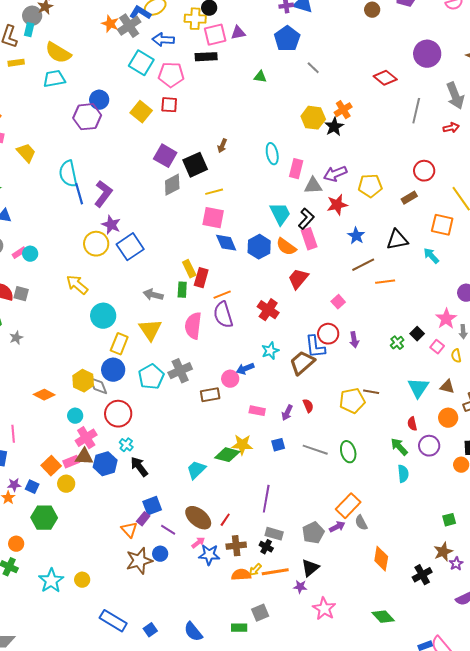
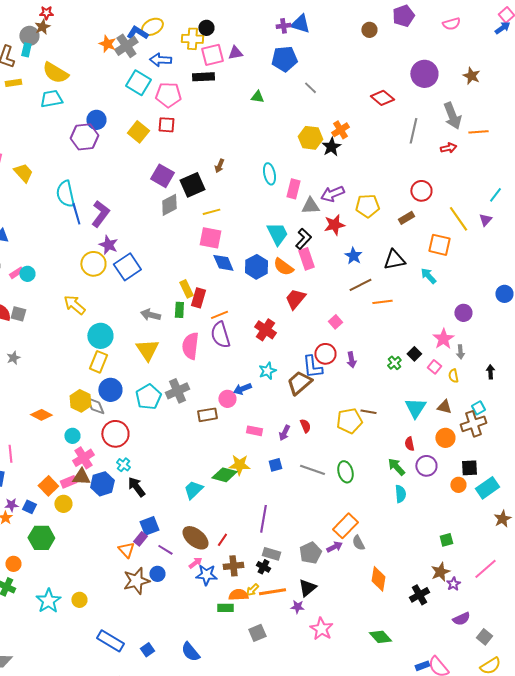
blue pentagon: (287, 39) -> (284, 59), turned 30
yellow rectangle: (119, 344) -> (98, 362), moved
green rectangle: (239, 628) -> (225, 608), moved

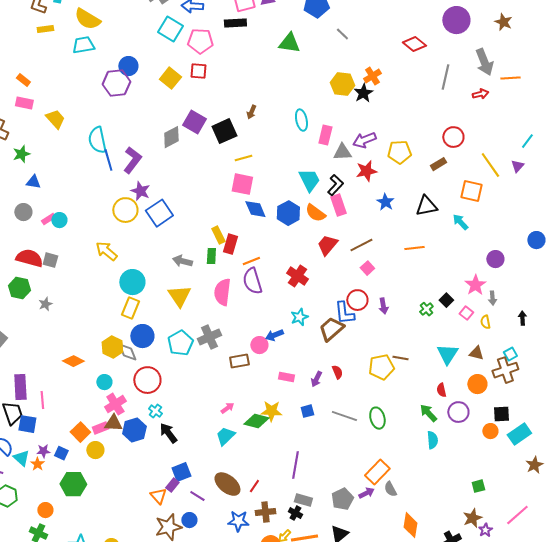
green triangle: (257, 97) -> (289, 43), size x1.6
gray diamond: (169, 205) -> (171, 137), moved
brown line: (360, 285) -> (361, 245), moved
pink arrow: (195, 563) -> (227, 408), moved

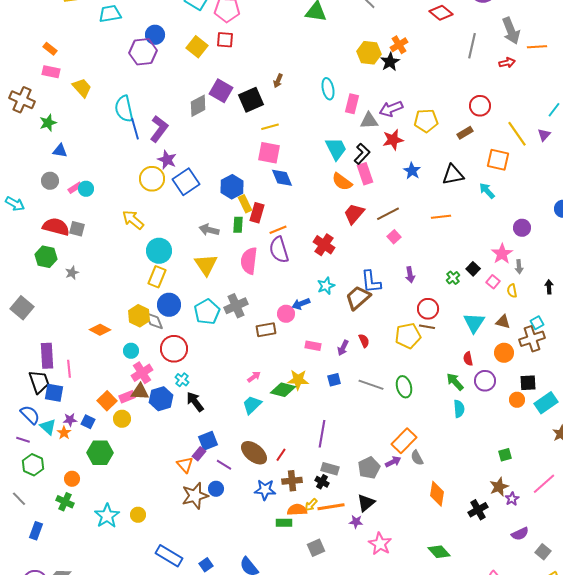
blue hexagon: (288, 213) -> (232, 187), moved
red circle: (357, 300) -> (428, 309), moved

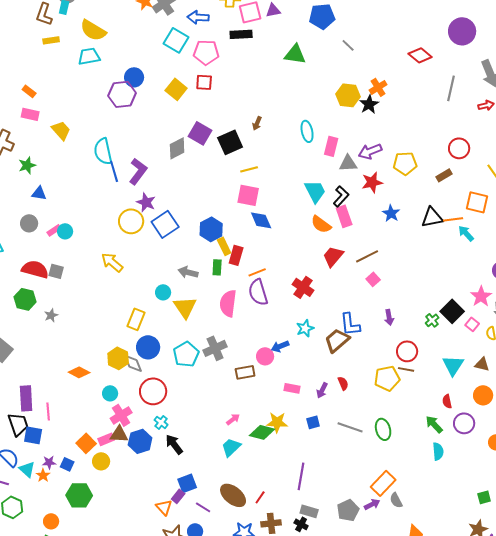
orange line: (441, 217) -> (453, 219), moved
cyan circle: (159, 251) -> (163, 292), moved, size x0.6
black square: (473, 269) -> (452, 311), size x1.6

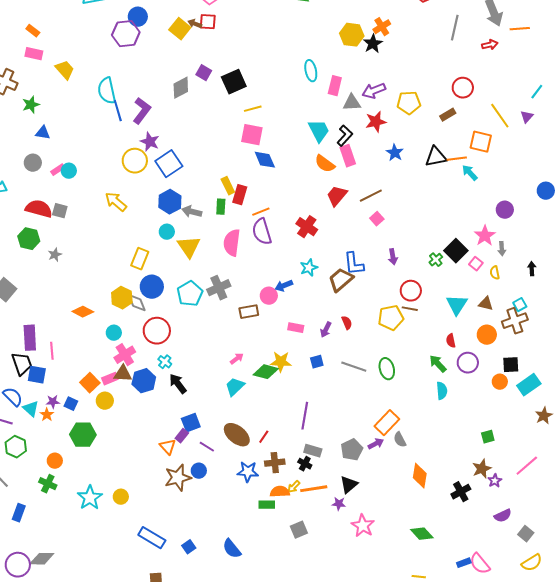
brown arrow: (257, 123) -> (195, 24), moved, turned 88
purple square: (200, 133) -> (204, 73), size x0.7
blue hexagon: (211, 229) -> (170, 202), moved

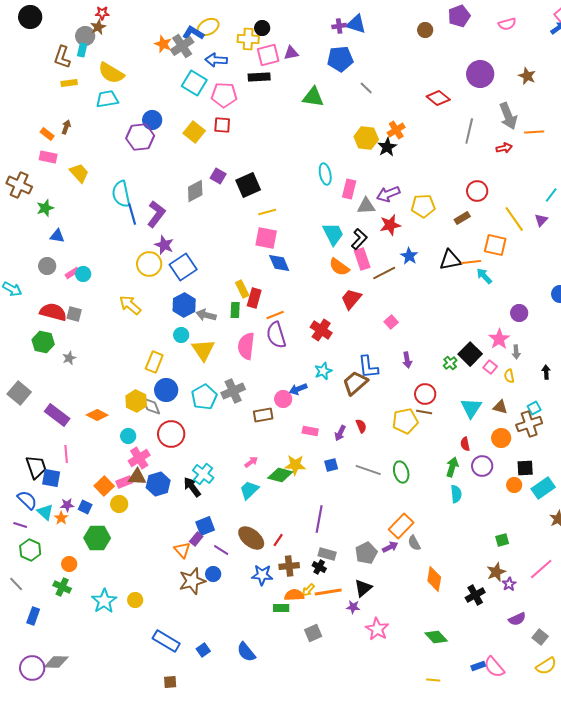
brown arrow: (195, 24) -> (66, 127), moved, turned 88
brown line: (371, 196) -> (384, 273), moved
purple rectangle: (30, 338) -> (57, 415), moved, turned -50
cyan cross: (165, 362) -> (203, 474), moved, size x1.5
green arrow: (438, 364) -> (452, 467), turned 60

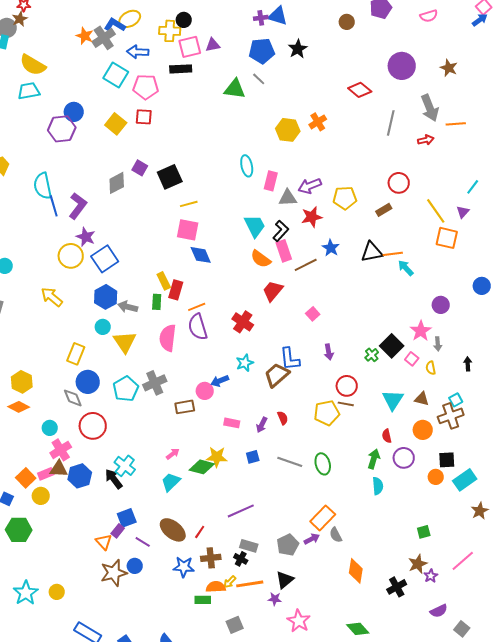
gray line: (366, 88) -> (259, 79), moved
black star: (387, 147) -> (298, 49), moved
orange square: (495, 245) -> (447, 238), moved
yellow hexagon: (136, 401) -> (22, 382), moved
purple line: (319, 519) -> (241, 511), turned 56

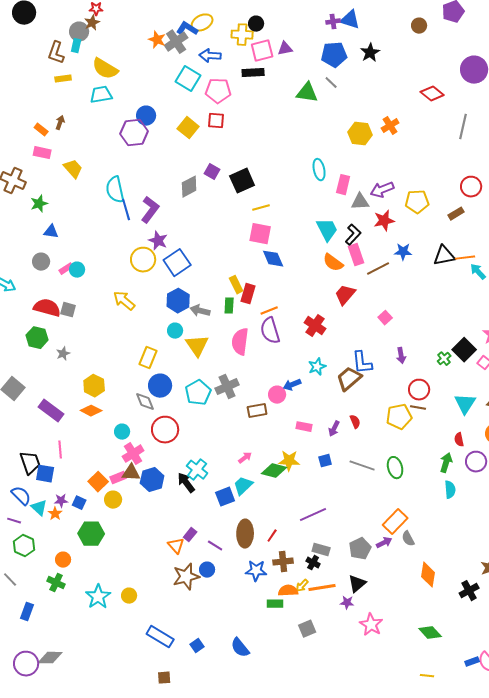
blue star: (331, 248) -> (403, 252), turned -30
blue square: (127, 518) -> (225, 497), moved
brown ellipse: (173, 530) -> (245, 534), turned 52

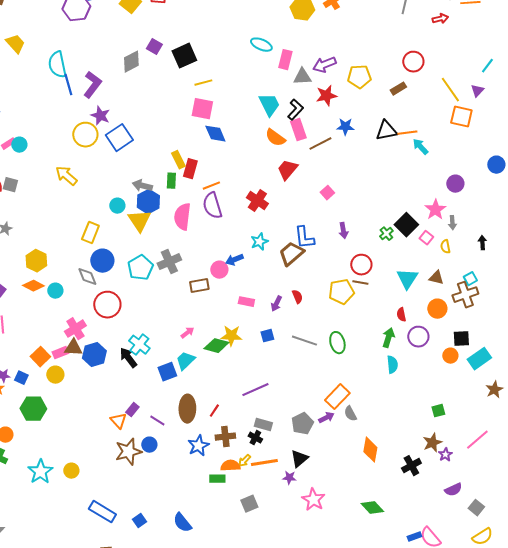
cyan ellipse: (319, 170) -> (261, 45), turned -55
blue hexagon: (178, 301) -> (148, 202), moved
cyan circle: (122, 432) -> (55, 291), moved
blue star: (256, 571) -> (198, 446), turned -30

